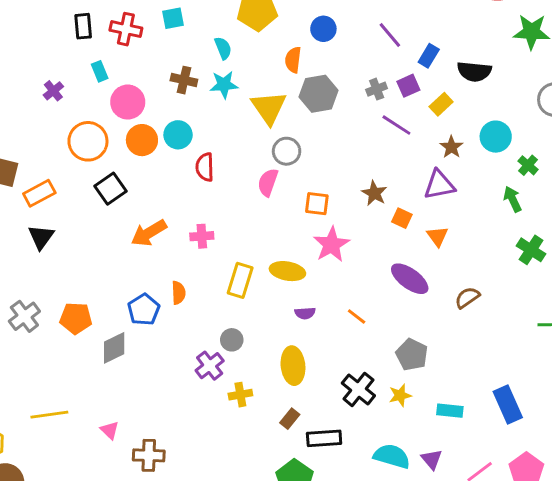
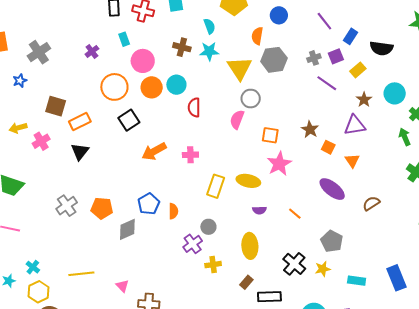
orange semicircle: (179, 293) -> (173, 211), moved

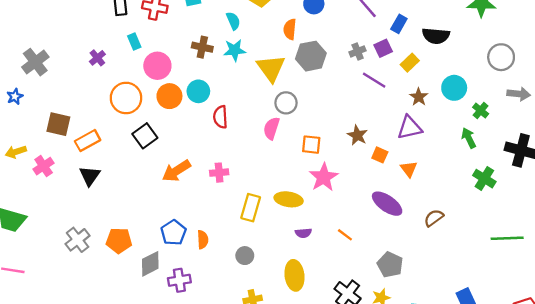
purple cross: (193, 244) -> (179, 280), moved, turned 30

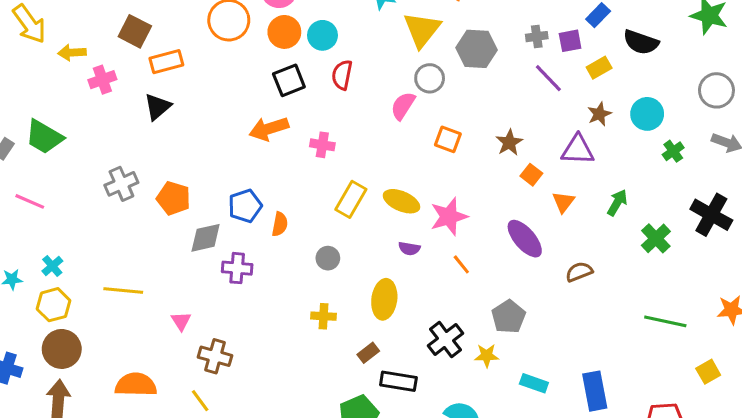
gray hexagon: (311, 56) -> (477, 49), moved
black square: (145, 136) -> (289, 80), moved
green arrow: (469, 138) -> (617, 203), moved, turned 42
pink star: (324, 177) -> (449, 217), moved

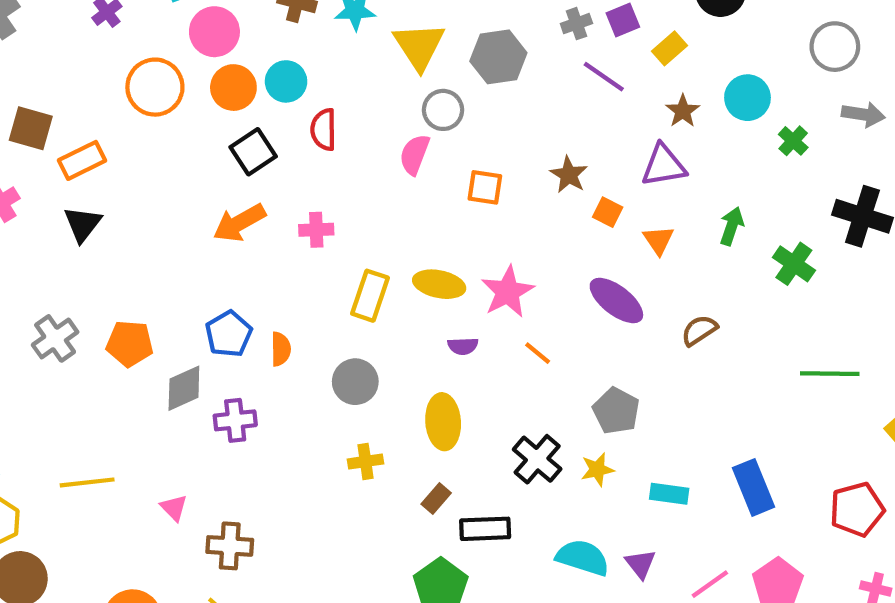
gray circle: (328, 258) -> (355, 382), size x1.4

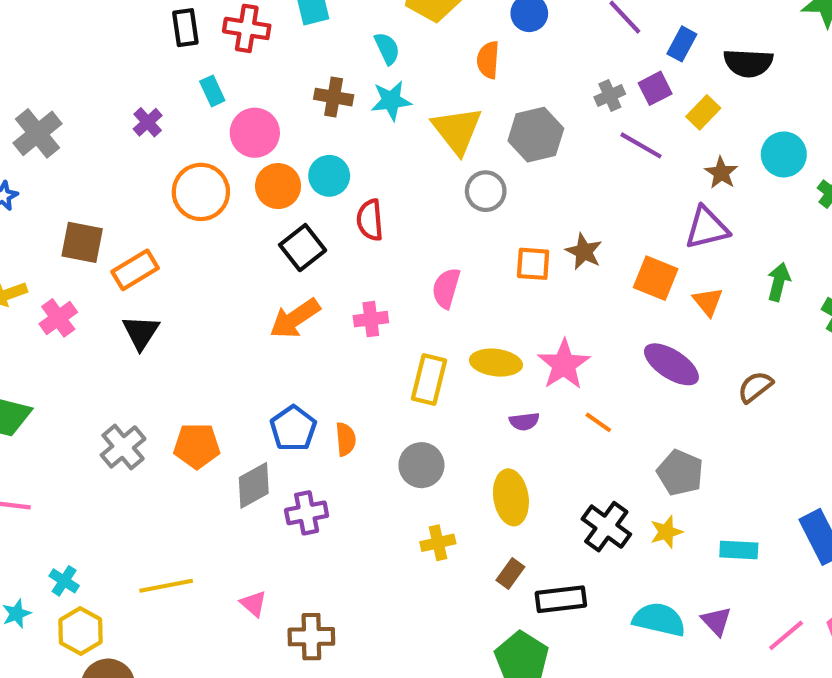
pink semicircle: (415, 154) -> (446, 288), moved
brown star: (569, 175) -> (584, 252), moved
orange square: (608, 212) -> (656, 278), size x1.5

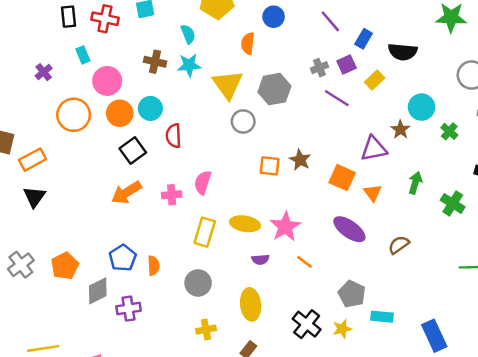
brown star: (721, 173) -> (400, 130), moved
pink semicircle: (446, 288) -> (203, 182), moved
orange pentagon: (197, 446) -> (65, 266), turned -30
cyan rectangle: (739, 550) -> (382, 317), moved

